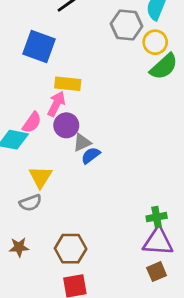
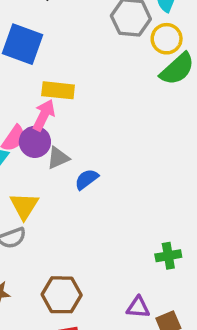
purple circle: (66, 125) -> (35, 142), moved
gray triangle: (82, 143) -> (58, 158), moved
purple triangle: (158, 241) -> (138, 307), moved, size x0.6

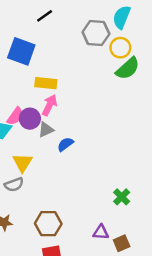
pink arrow: (44, 115) -> (49, 105), moved
green cross: (168, 256) -> (122, 197), turned -35

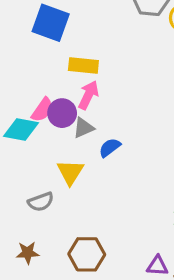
yellow triangle: (23, 163) -> (70, 172), moved

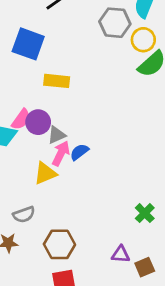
pink arrow: (88, 95) -> (61, 153), moved
yellow triangle: (70, 172) -> (45, 173), turned 35
gray semicircle: (41, 202) -> (24, 215), moved

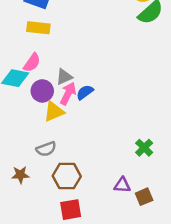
yellow rectangle: (57, 81) -> (38, 28), moved
purple circle: (38, 122) -> (42, 91), moved
gray semicircle: (24, 215) -> (46, 149), moved

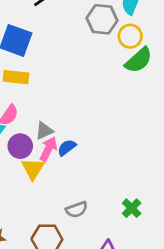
yellow triangle: (54, 112) -> (33, 169), turned -35
gray semicircle: (46, 149) -> (77, 210), moved

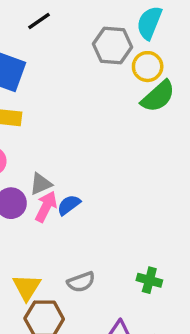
yellow triangle: (33, 169) -> (27, 287), moved
green cross: (132, 208) -> (149, 280), turned -30

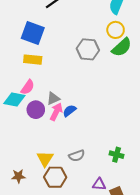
gray hexagon: (113, 46) -> (88, 49), moved

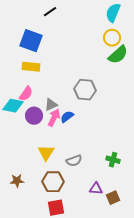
gray hexagon: (88, 49) -> (85, 90), moved
yellow triangle: (45, 159) -> (46, 153), moved

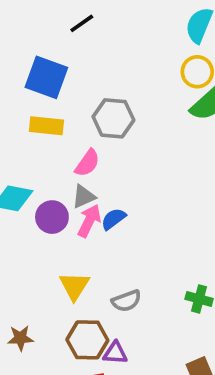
gray hexagon: (85, 90) -> (113, 118), moved
pink semicircle: (26, 94) -> (87, 163), moved
purple triangle: (96, 189) -> (115, 353), moved

